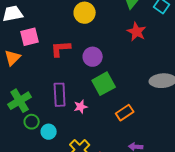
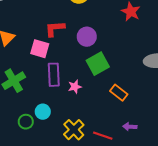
pink square: (30, 37) -> (40, 49), moved, turned 30
orange rectangle: (125, 113) -> (119, 93), turned 72
green circle: (32, 122) -> (26, 122), moved

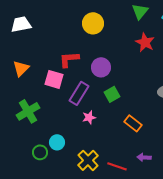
green square: (98, 64) -> (112, 94), size x0.7
purple rectangle: (54, 75) -> (79, 93), moved, turned 35

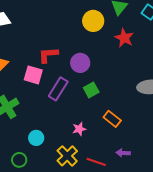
yellow circle: (93, 23) -> (93, 21), moved
pink star: (89, 117) -> (79, 129), moved
green circle: (40, 152) -> (19, 160), moved

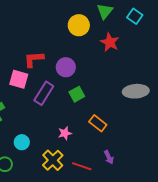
purple arrow: (123, 153) -> (109, 157), turned -120

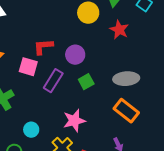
gray ellipse: (136, 91) -> (126, 79), moved
orange rectangle: (98, 123) -> (126, 111), moved, size x1.4
pink star: (65, 133) -> (74, 121), size x1.6

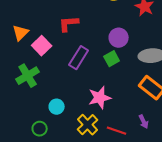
purple circle: (75, 55) -> (119, 38), moved
pink square: (28, 67) -> (42, 46), moved, turned 30

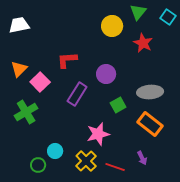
purple circle: (119, 38) -> (106, 74), moved
green square: (112, 59) -> (118, 105), moved
cyan circle: (57, 107) -> (55, 151), moved

